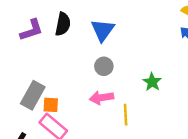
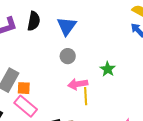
pink arrow: (101, 98) -> (78, 84), moved

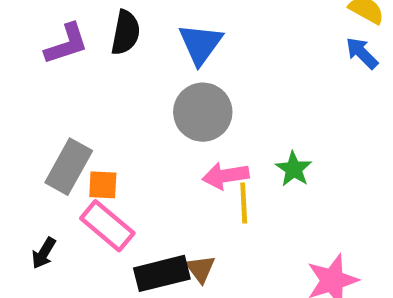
gray circle: (68, 56) -> (203, 112), size x1.6
green star: (108, 69) -> (294, 169), moved

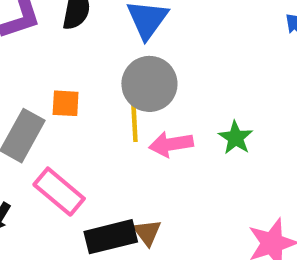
orange square: (103, 185) -> (66, 103), moved
yellow line: (244, 203) -> (134, 123), moved

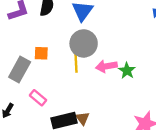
pink arrow: (171, 144) -> (106, 66), moved
pink rectangle: (59, 192) -> (38, 98), size x0.7

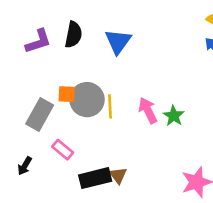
gray circle: (84, 43) -> (87, 100), moved
pink arrow: (106, 66) -> (148, 110), turned 72

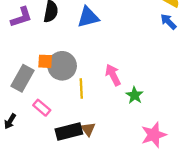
blue triangle: (118, 41) -> (88, 17), turned 40
yellow line: (110, 106) -> (81, 88), moved
green star: (174, 116) -> (135, 95), moved

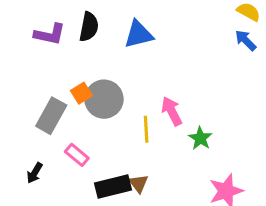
purple L-shape: (21, 17) -> (50, 34), turned 30
orange square: (45, 61) -> (81, 93), turned -35
yellow line: (81, 88) -> (146, 129), moved

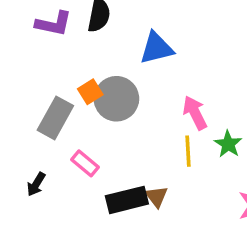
blue triangle: (139, 34) -> (157, 48), moved
yellow line: (146, 129) -> (188, 151), moved

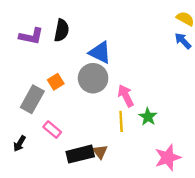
blue triangle: (157, 48) -> (100, 53), turned 40
gray circle: (116, 99) -> (93, 78), moved

